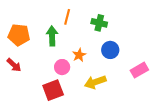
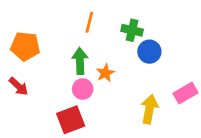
green arrow: (52, 36) -> (80, 61), moved
blue circle: (110, 50) -> (149, 52), moved
yellow arrow: (95, 82) -> (149, 109), moved, turned 120

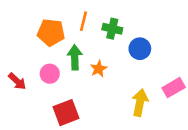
green cross: (132, 30) -> (112, 29), moved
orange pentagon: (25, 46) -> (51, 32), moved
pink circle: (83, 89) -> (50, 74), moved

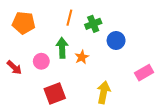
green cross: (112, 29) -> (93, 24), turned -35
orange pentagon: (51, 32) -> (24, 23), moved
yellow arrow: (140, 103) -> (104, 92), moved

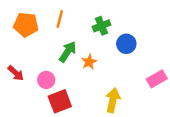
orange line: (69, 18) -> (60, 19), moved
green arrow: (62, 48) -> (68, 52), turned 36
pink circle: (41, 61) -> (46, 80), moved

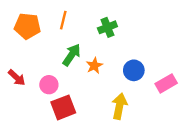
blue circle: (126, 44) -> (134, 70), moved

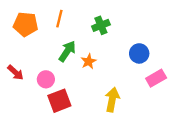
blue circle: (134, 70) -> (139, 53), moved

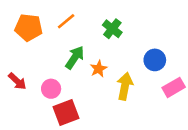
orange line: (59, 19) -> (66, 21), turned 36
green cross: (101, 25) -> (112, 29), turned -30
yellow arrow: (112, 100) -> (125, 86), moved

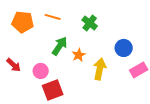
orange line: (66, 21) -> (53, 17), turned 56

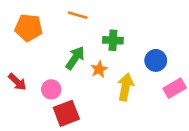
orange line: (53, 17) -> (78, 15), moved
green cross: (90, 23) -> (113, 40), moved, turned -35

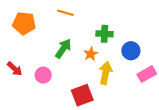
green cross: (113, 40) -> (104, 34), moved
orange star: (99, 69) -> (91, 54), moved
red square: (66, 113) -> (82, 95), moved

